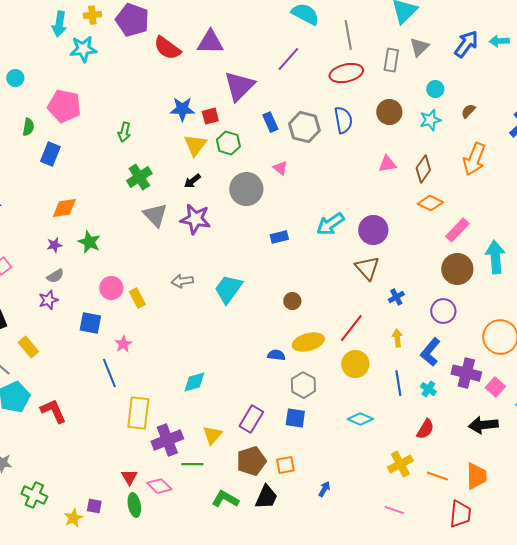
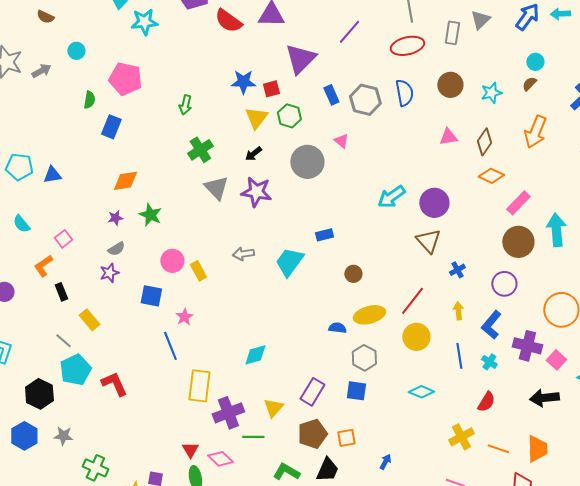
cyan circle: (435, 89) -> (535, 62), moved
blue rectangle: (279, 237) -> (324, 235), moved

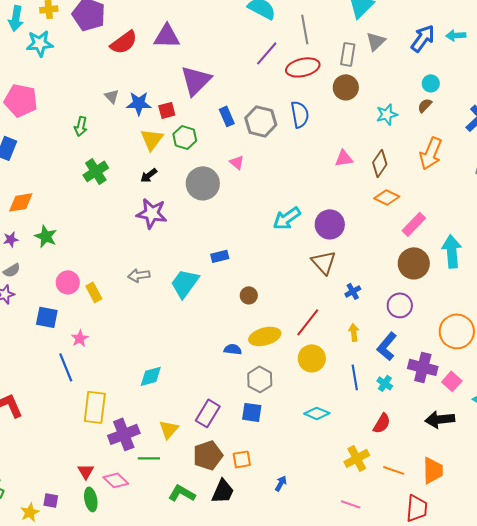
red semicircle: (228, 21) -> (124, 42), turned -72
purple line: (349, 32) -> (267, 53), moved
brown circle: (450, 85) -> (346, 87), moved
gray triangle: (216, 188) -> (112, 96), moved, size x0.6

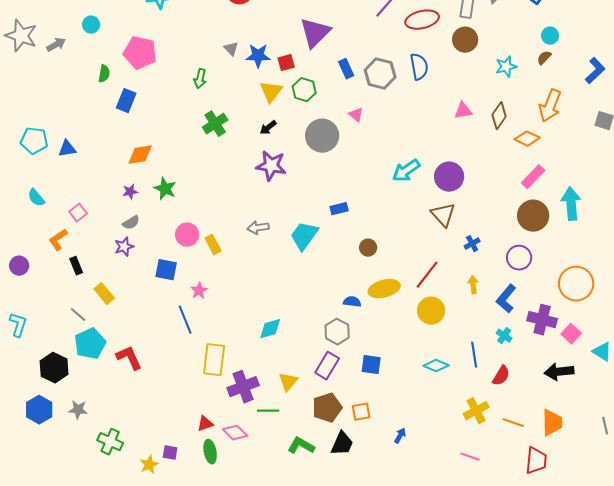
orange diamond: (387, 197) -> (527, 139), moved
blue line: (355, 377) -> (474, 355), moved
gray hexagon: (260, 379) -> (337, 332), moved
red triangle: (86, 471) -> (205, 424), turned 42

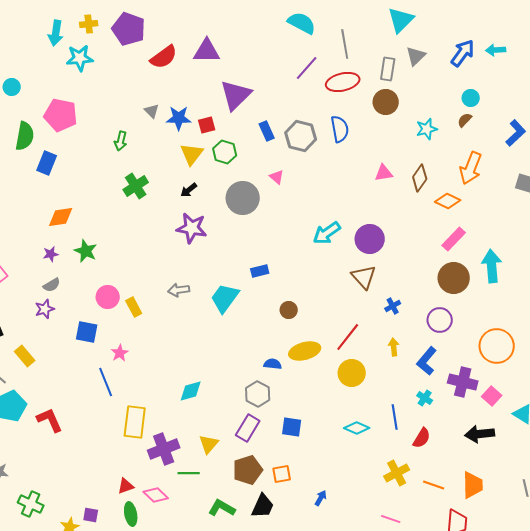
green semicircle: (104, 74) -> (25, 136), size x1.6

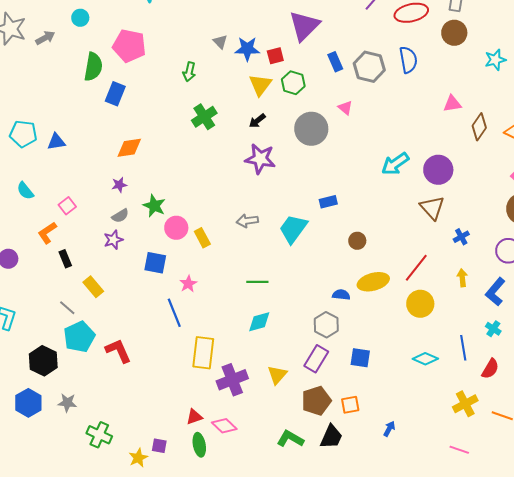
brown diamond: (420, 178) -> (479, 127), moved
green star: (86, 251) -> (154, 206), moved
green line: (189, 473) -> (257, 282), moved

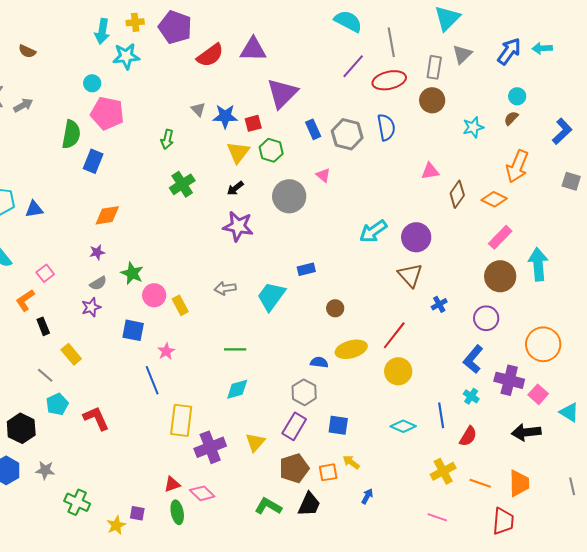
cyan circle: (80, 18) -> (92, 83), moved
yellow arrow: (462, 278) -> (351, 462), moved, turned -48
cyan pentagon: (79, 337) -> (57, 404), size x0.7

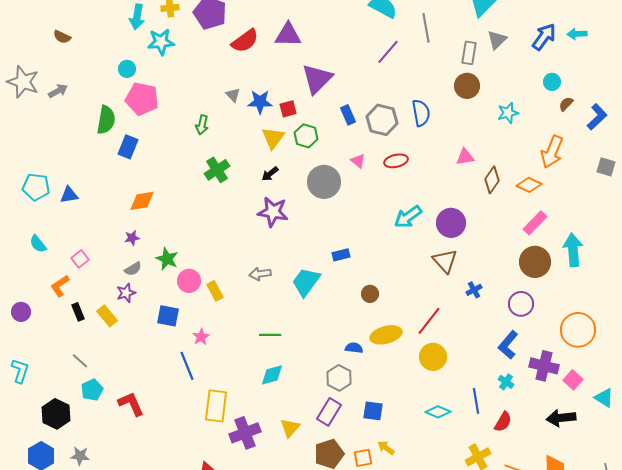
red ellipse: (389, 80) -> (396, 161), moved, size x0.7
brown semicircle: (511, 118) -> (566, 104), moved
yellow rectangle: (71, 354) -> (107, 316), moved

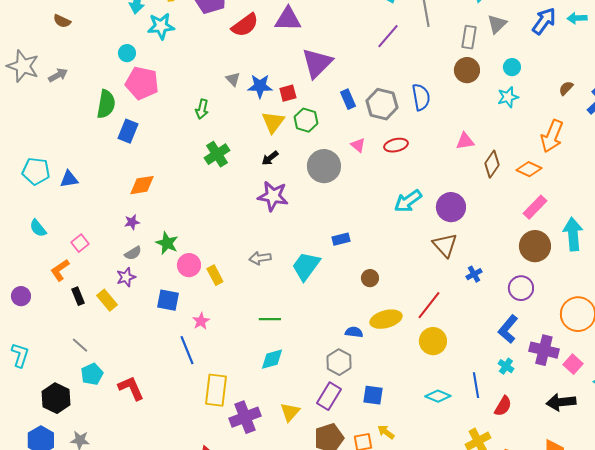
cyan circle: (552, 82) -> (512, 67), moved

